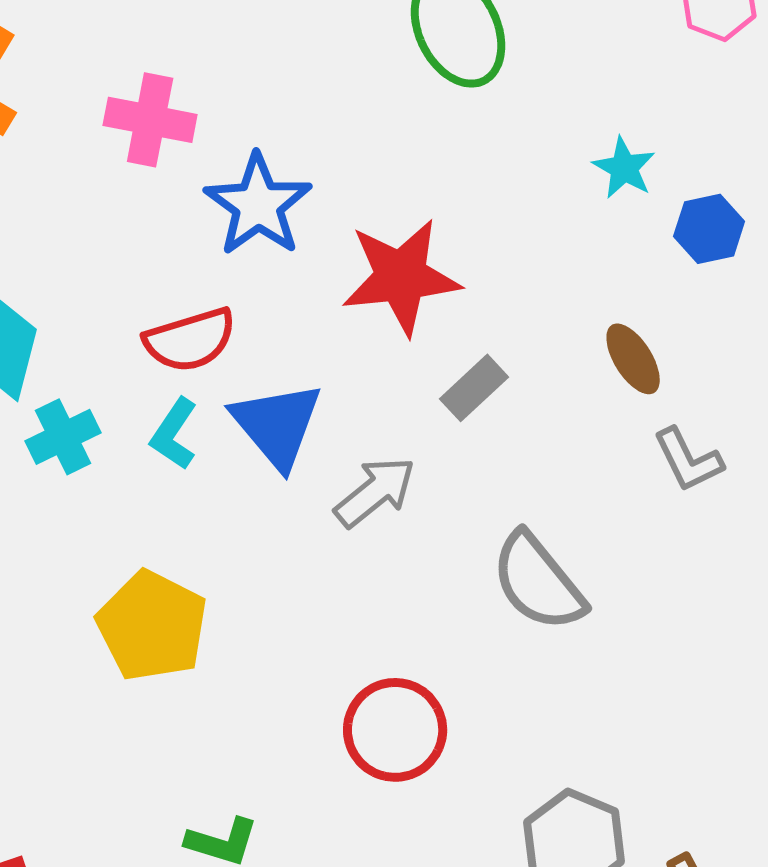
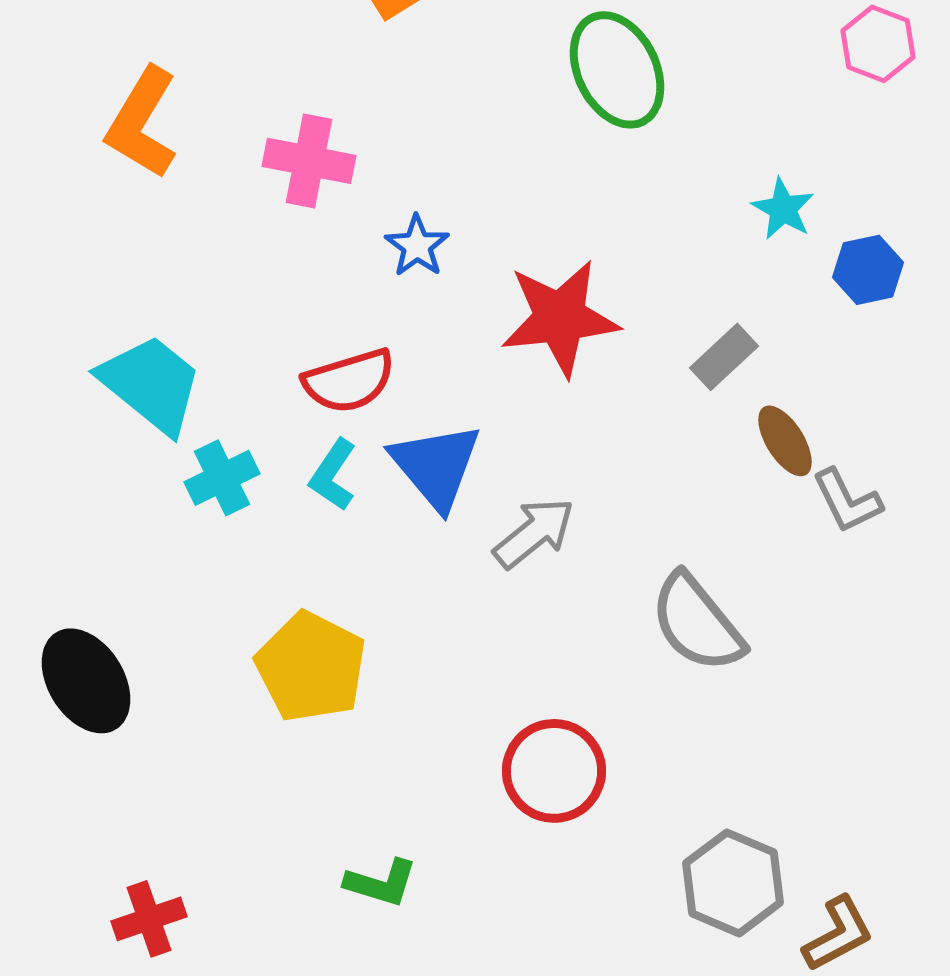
blue star: (258, 205) -> (417, 246), size x0.6
brown ellipse: (633, 359) -> (785, 441), moved
gray rectangle: (474, 388) -> (724, 357), moved

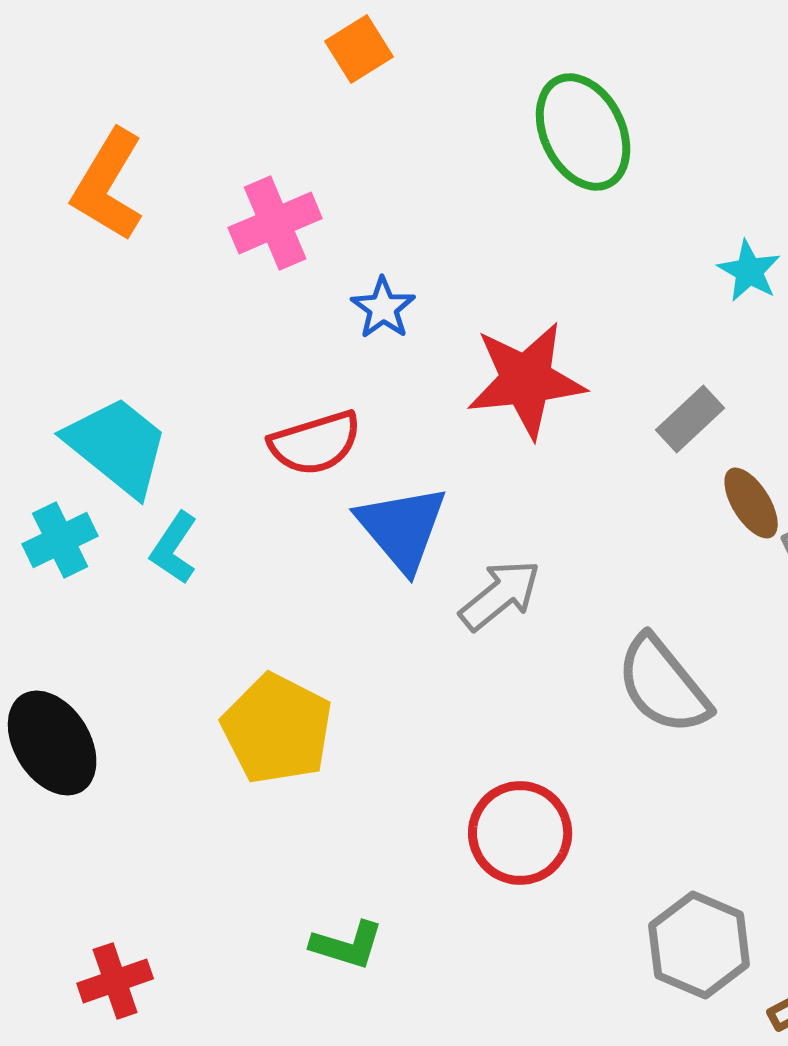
pink cross: (309, 161) -> (275, 223), turned -34
cyan L-shape: (333, 475) -> (174, 548), moved
cyan cross: (222, 478) -> (60, 540), moved

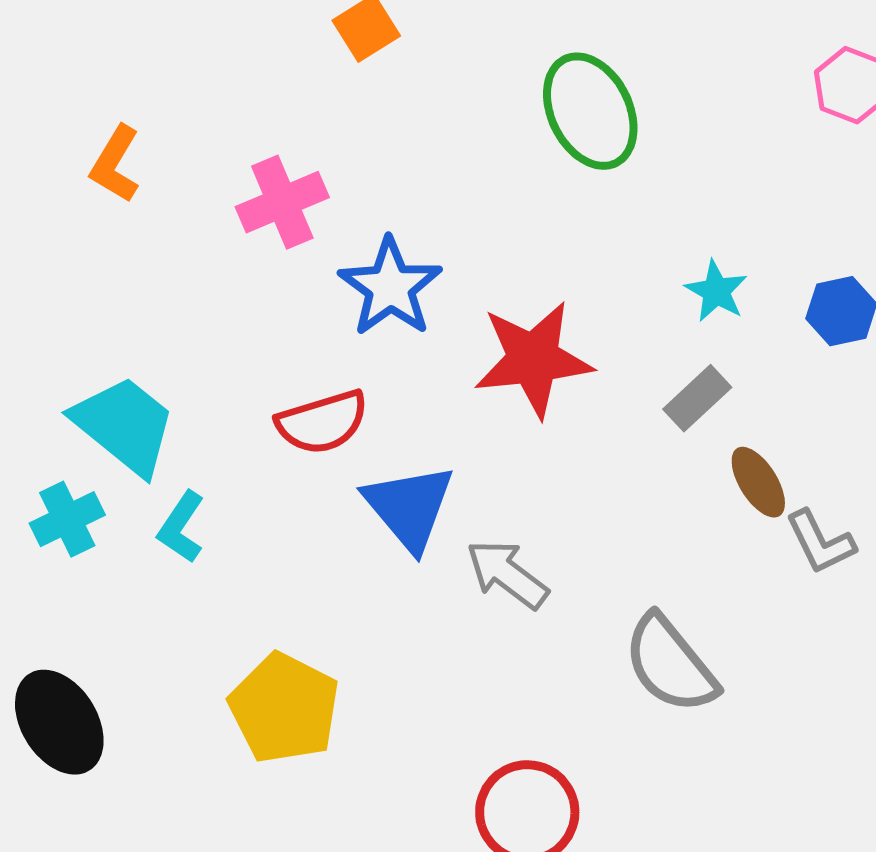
orange L-shape: (108, 185) -> (115, 164), size x0.7
cyan star: (749, 271) -> (716, 291), moved
blue star: (383, 308) -> (390, 287), size x1.6
gray arrow: (500, 595) -> (507, 574), turned -104

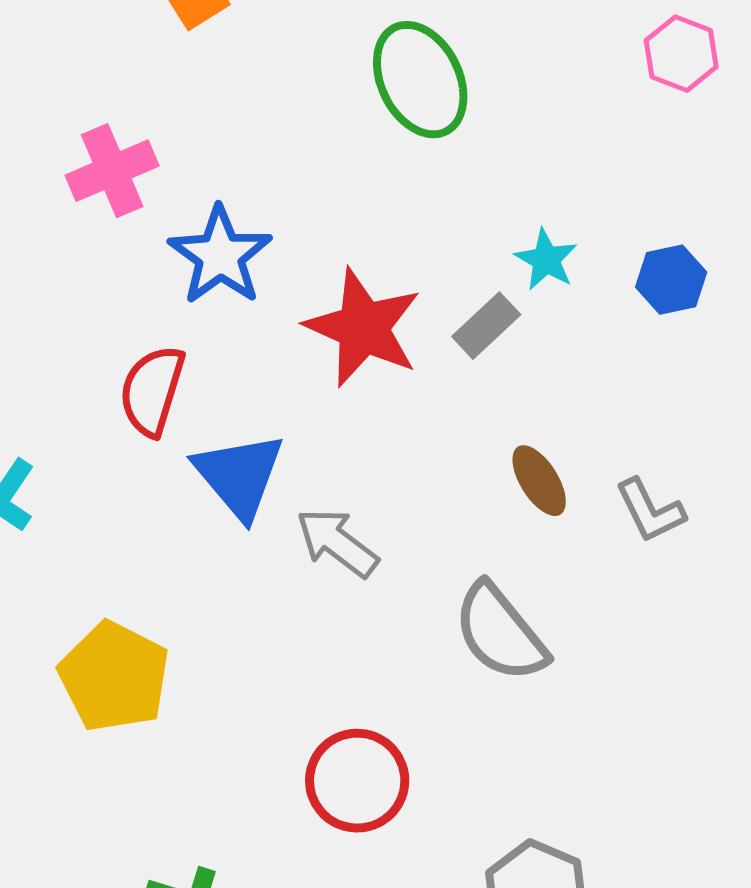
red star: (533, 359) -> (363, 328), turned 30
gray rectangle: (697, 398) -> (486, 326), moved
red semicircle: (322, 422) -> (152, 391), turned 124
brown ellipse: (758, 482) -> (539, 481), moved

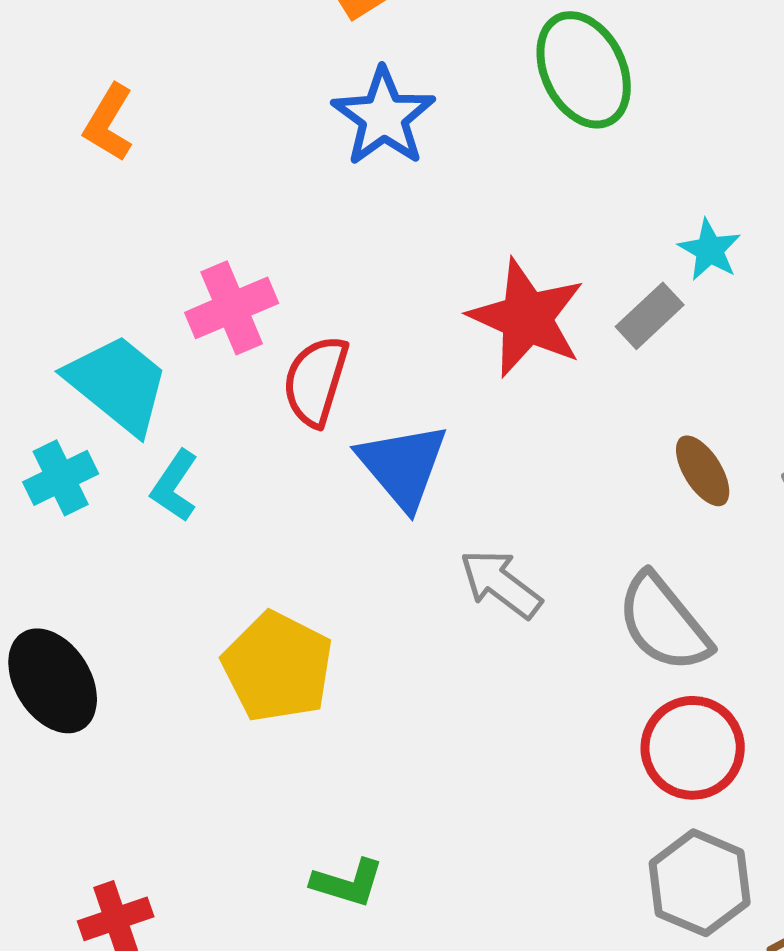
pink cross: (112, 171) -> (232, 308), moved
blue star: (220, 256) -> (384, 117), moved
gray arrow: (337, 543) -> (501, 584), moved
red circle: (357, 781) -> (693, 748), moved

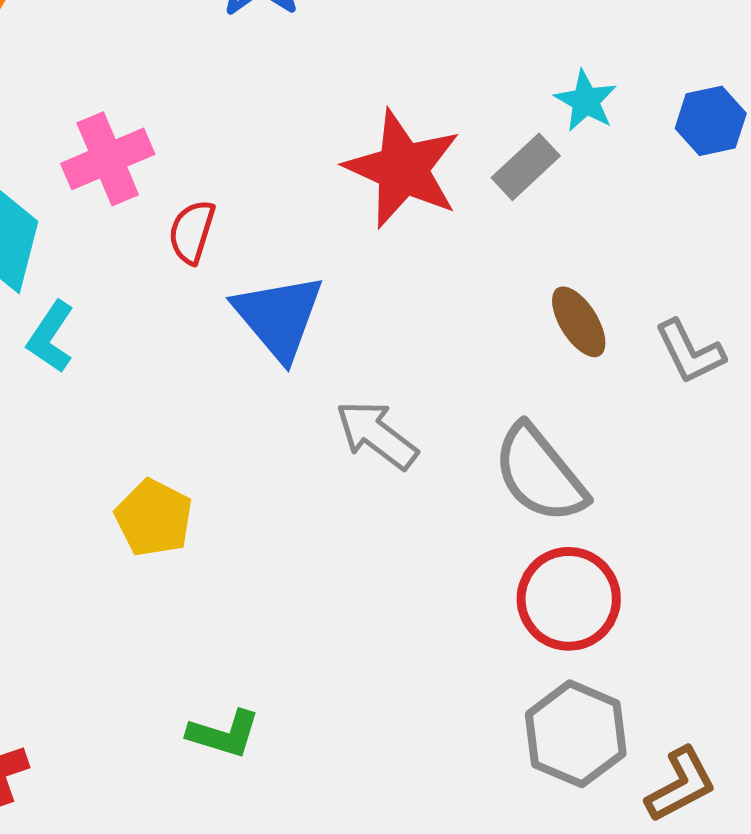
red semicircle: (316, 381) -> (192, 232), size x0.7
yellow pentagon: (278, 667) -> (154, 518), size x0.7

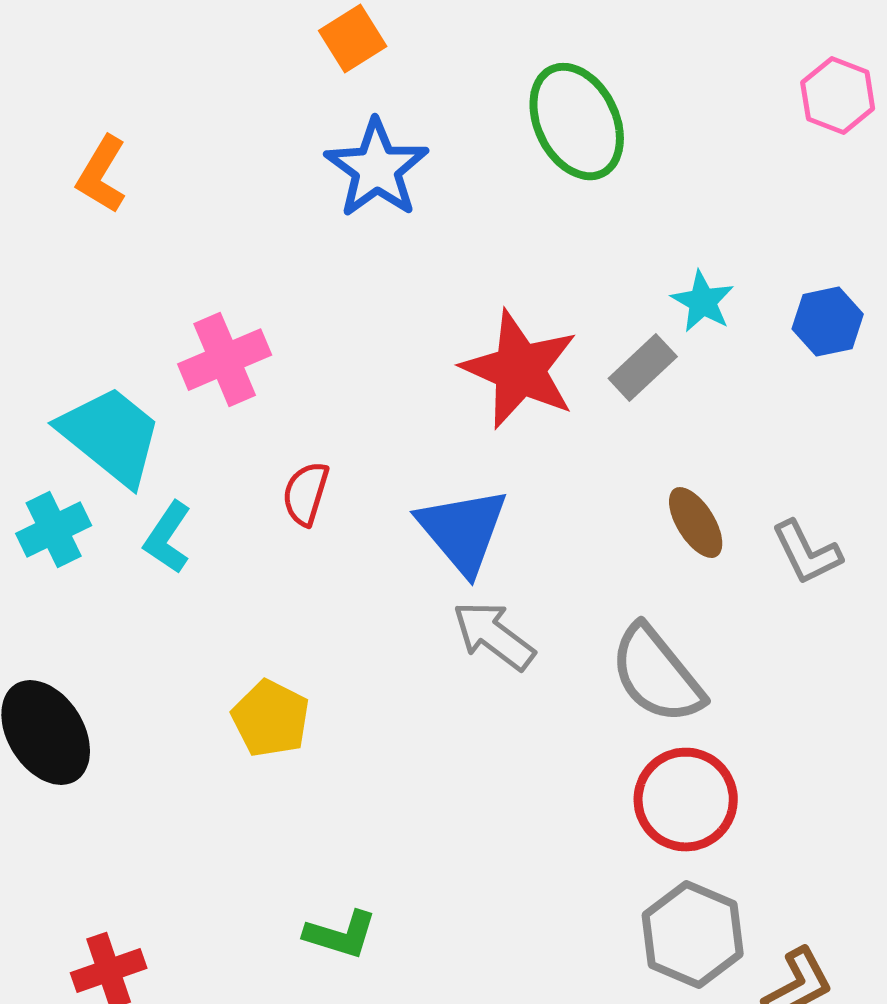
red semicircle: (192, 232) -> (306, 494), moved
blue triangle: (279, 317) -> (463, 531), moved

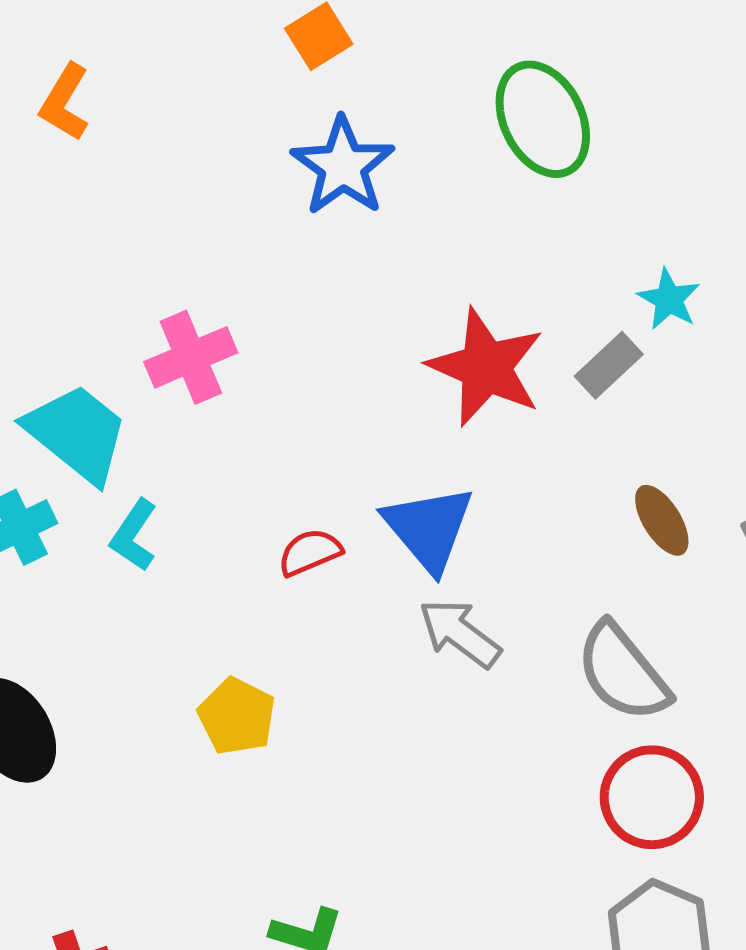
orange L-shape: (102, 175) -> (65, 102), moved
red semicircle: (306, 494) -> (310, 552), moved, turned 50

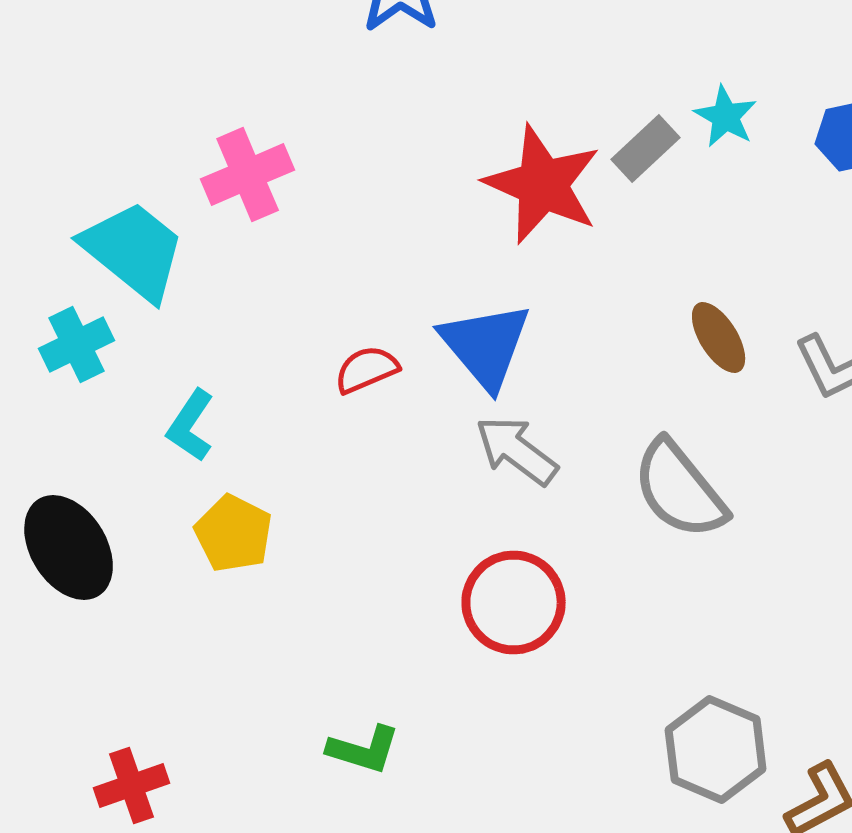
gray rectangle: (609, 365) -> (646, 148), moved
cyan L-shape: (134, 535) -> (191, 426), moved
yellow pentagon: (237, 716) -> (234, 534), moved
red circle: (652, 797) -> (514, 602), moved

